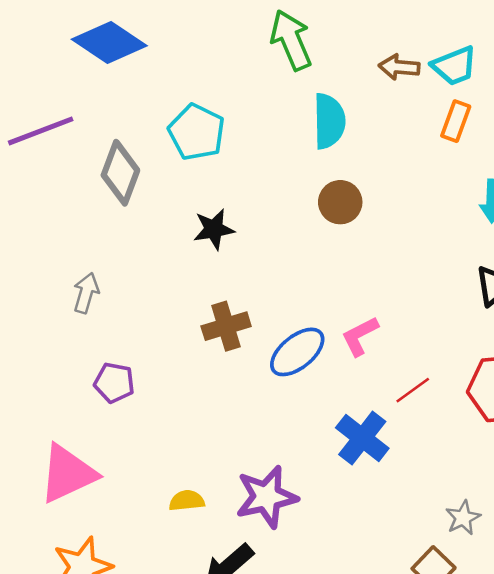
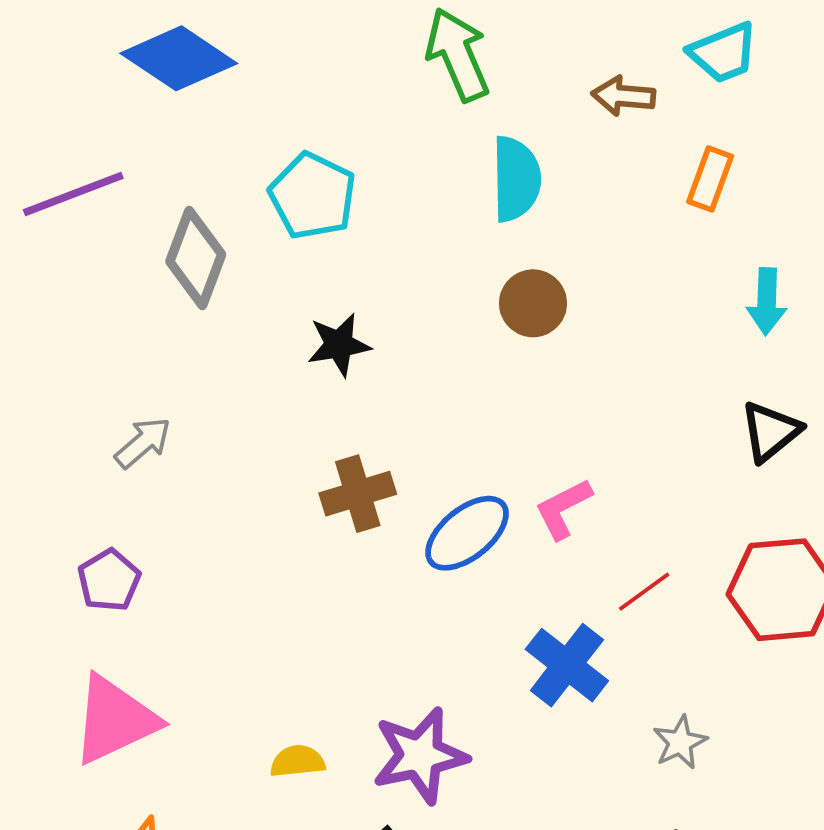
cyan trapezoid: (454, 66) -> (723, 53), moved
gray arrow: (86, 293) -> (143, 443), turned 33
purple pentagon: (114, 383) -> (109, 580), moved, turned 30
gray star: (463, 518) -> (680, 742), moved

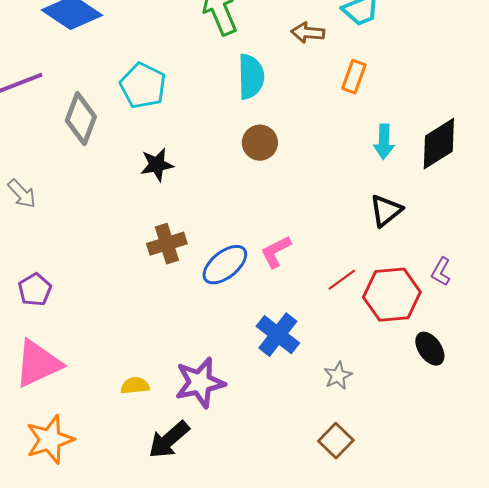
gray arrow: (143, 443) -> (22, 194), moved, turned 88
red line: (644, 592) -> (342, 280), moved

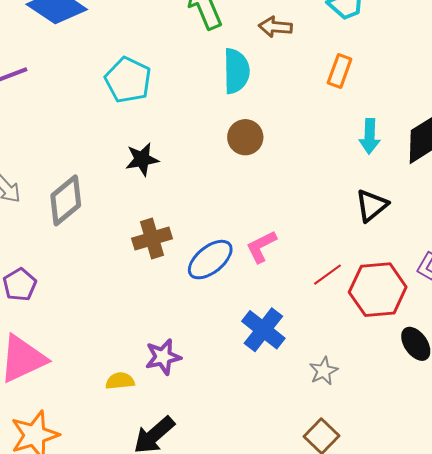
brown arrow: (308, 33) -> (275, 27), moved
gray diamond: (81, 119) -> (66, 200), moved, turned 30
purple star: (200, 383) -> (163, 357), moved, size x0.7

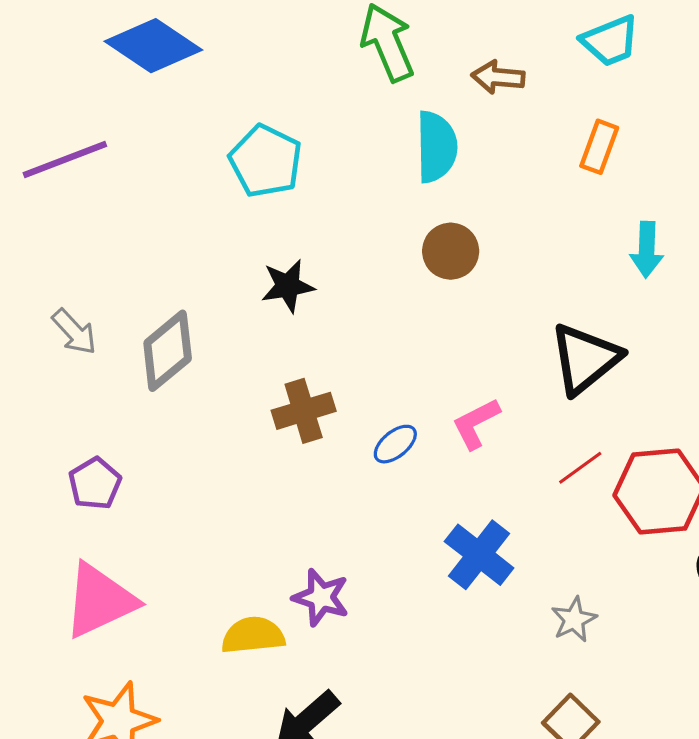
black triangle: (372, 205) -> (585, 359), moved, size x1.4
blue ellipse: (210, 260) -> (395, 444), size x0.6
purple star: (163, 357) -> (321, 597), turned 30
yellow semicircle: (120, 381) -> (253, 635), size x1.4

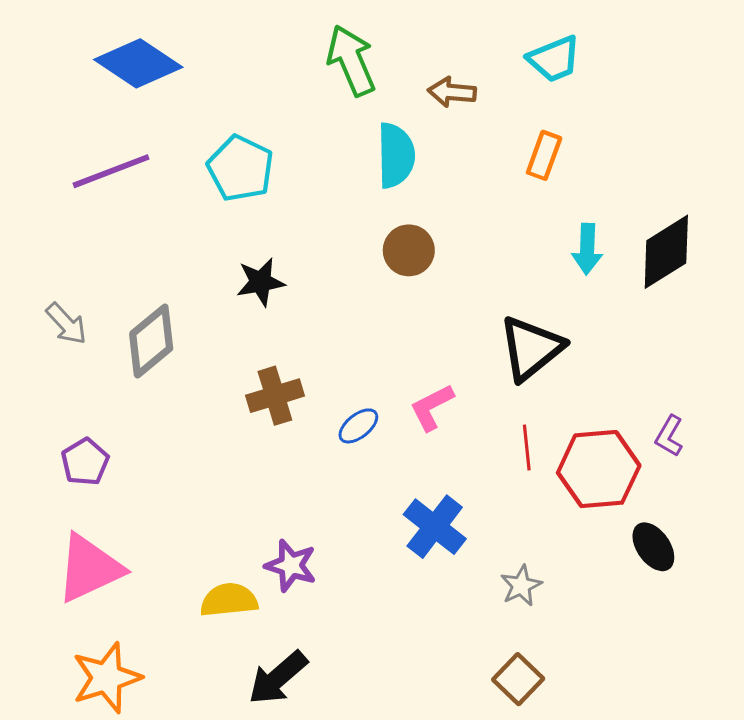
purple line: (65, 159) -> (111, 171), moved
red line: (580, 468) -> (527, 447), turned -60

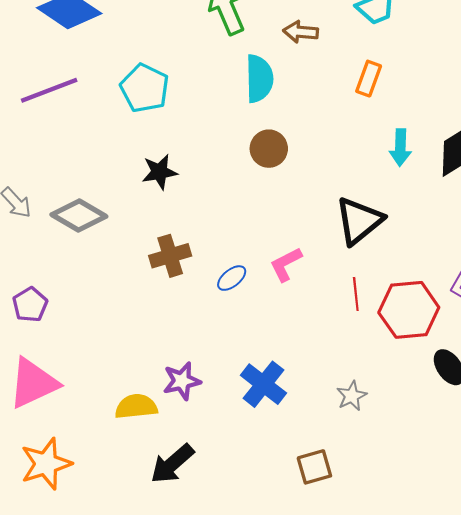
gray diamond: (151, 341) -> (79, 215), turned 70
blue cross: (435, 527) -> (263, 384), moved
purple star: (291, 565) -> (182, 381), turned -30
brown square: (518, 679) -> (314, 467), moved, turned 30

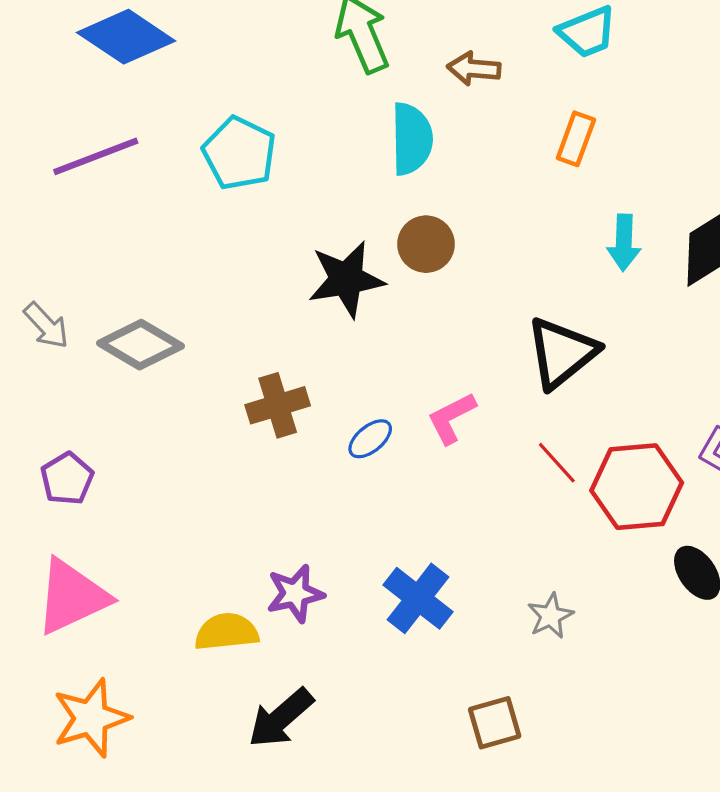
black star: (160, 172) -> (346, 279), moved, size x1.4
red line: (356, 294) -> (557, 463), turned -36

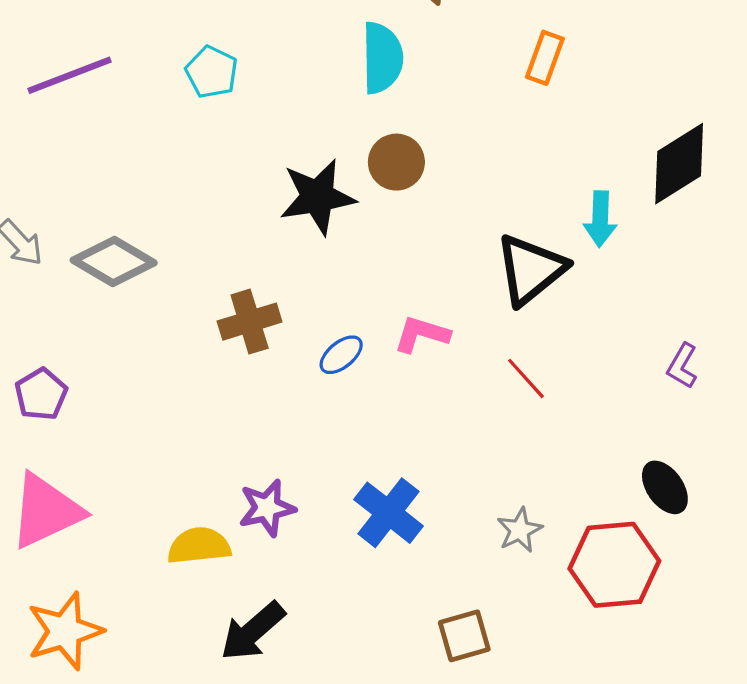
cyan pentagon: (239, 153) -> (212, 72), size x0.7
cyan arrow: (624, 243) -> (600, 219), moved
pink L-shape: (452, 418) -> (422, 334), turned 44
red hexagon: (637, 487) -> (614, 565), moved

